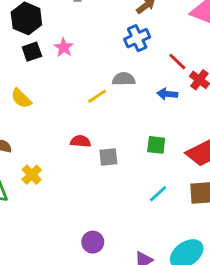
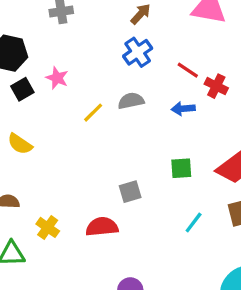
yellow line: (97, 96) -> (93, 113), moved
red semicircle: (81, 141) -> (102, 227), moved, size x1.4

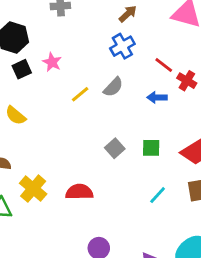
gray semicircle: (131, 101) -> (113, 87), turned 140
gray square: (130, 192) -> (115, 148), moved, turned -30
yellow cross: (48, 227) -> (33, 189), size x1.4

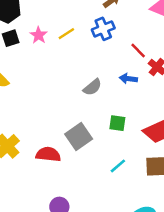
gray semicircle: (113, 87) -> (92, 87), moved
yellow line: (80, 94) -> (66, 34), moved
gray square: (115, 148) -> (79, 137), moved, size x1.5

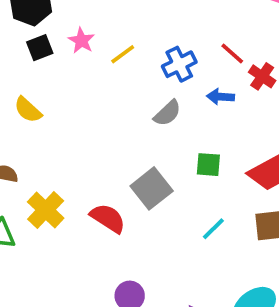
blue cross: (103, 29) -> (179, 64), moved
yellow line: (66, 34) -> (123, 54), moved
red semicircle: (48, 154) -> (108, 218), turned 30

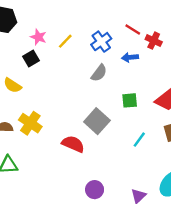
black square: (40, 48) -> (31, 59), moved
yellow cross: (46, 210) -> (30, 123), moved

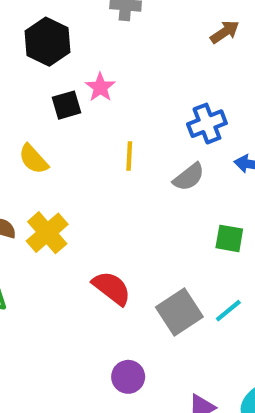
yellow line: (65, 41) -> (129, 156), moved, turned -56
black square: (31, 59) -> (67, 105), moved
gray square: (97, 121) -> (179, 312), moved

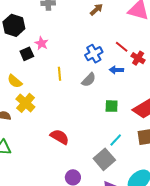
yellow cross: (47, 233) -> (25, 103), moved
gray square: (179, 312) -> (104, 159), moved

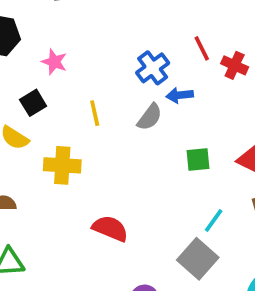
red line: (122, 47) -> (202, 48), turned 32
black square: (27, 54) -> (33, 103), moved
blue arrow: (116, 70) -> (180, 95), moved
yellow cross: (25, 103) -> (62, 165), moved, turned -30

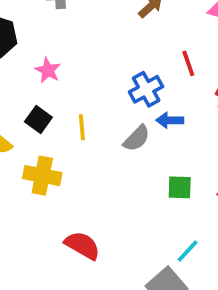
red line: (202, 48) -> (188, 63), moved
black square: (33, 103) -> (38, 119), moved, turned -30

